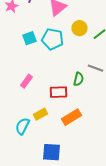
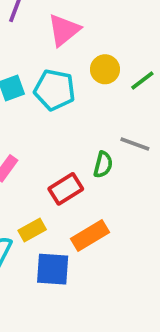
red rectangle: (58, 92) -> (66, 189), turned -30
blue square: (52, 152) -> (53, 269), moved

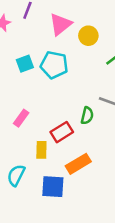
yellow circle: (105, 69) -> (88, 36), moved
yellow rectangle: (32, 230) -> (41, 150), moved, turned -60

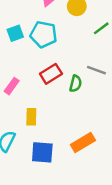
red rectangle: (62, 132) -> (51, 74), moved
orange rectangle: (78, 164) -> (83, 143), moved

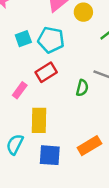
red rectangle: (51, 74) -> (46, 72), moved
yellow rectangle: (31, 117) -> (39, 120), size x1.5

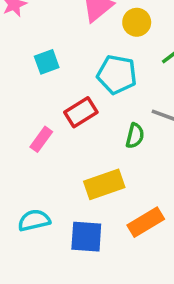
cyan pentagon: (51, 40) -> (117, 74), moved
yellow rectangle: (39, 120) -> (104, 184), moved, turned 70
cyan semicircle: (15, 144) -> (34, 220), turned 50

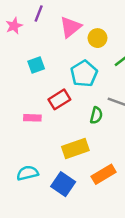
cyan pentagon: (117, 74) -> (84, 74), turned 30
pink rectangle: (41, 139) -> (32, 118), turned 56
blue square: (86, 237) -> (63, 184), turned 30

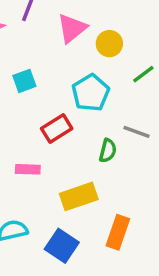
pink rectangle: (32, 118) -> (28, 169), moved
orange rectangle: (104, 174) -> (118, 232), turned -40

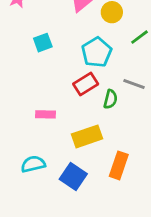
red rectangle: (57, 129) -> (86, 84), moved

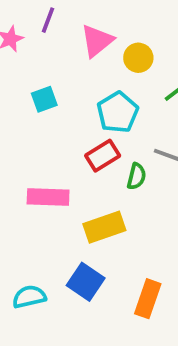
pink rectangle: (46, 114) -> (48, 197), size x1.5
cyan semicircle: (33, 164) -> (29, 297), moved
orange rectangle: (119, 165) -> (148, 299), moved

